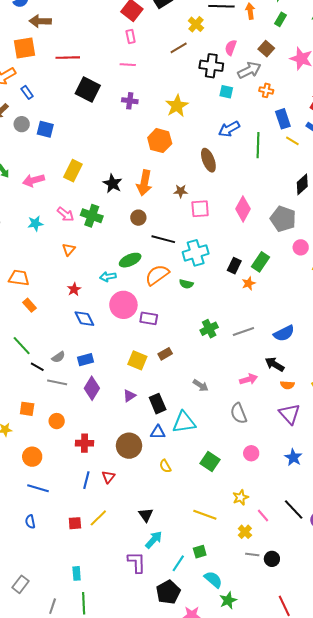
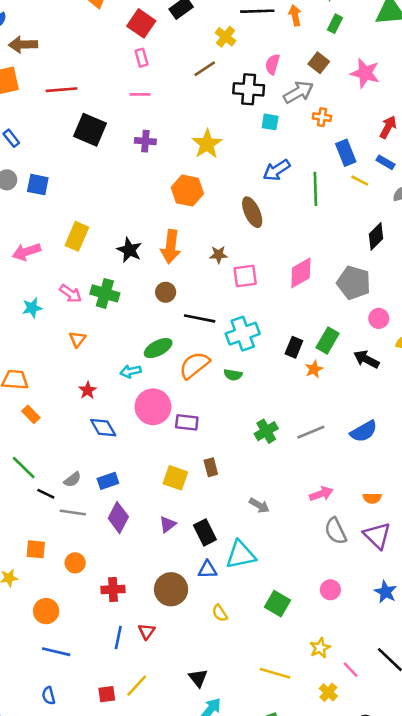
pink diamond: (243, 209) -> (301, 273), turned 35
brown rectangle: (165, 354) -> (211, 467), turned -72
black arrow: (275, 364) -> (366, 359), moved
gray semicircle: (239, 413) -> (336, 531), moved

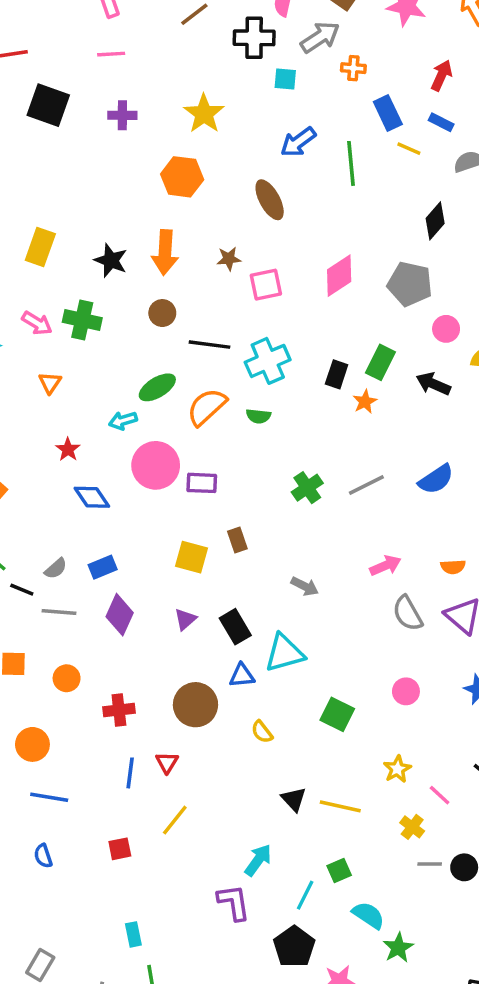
black triangle: (198, 678) -> (294, 799), moved
yellow line: (137, 686) -> (175, 820), moved

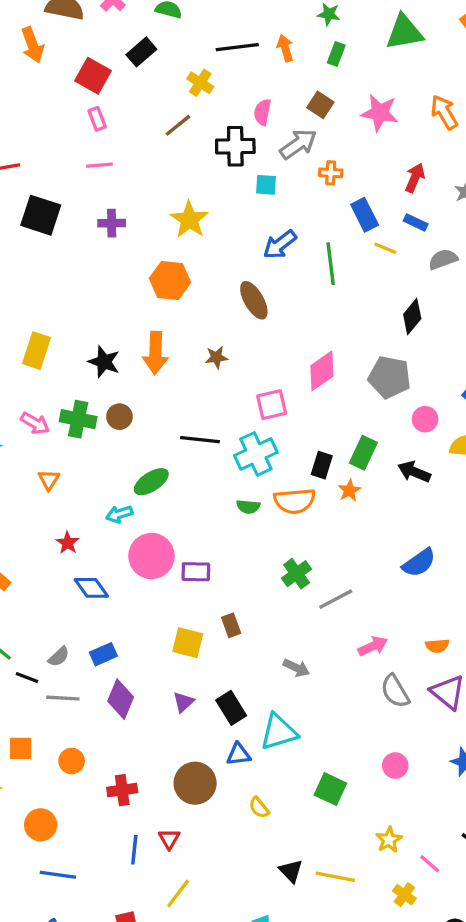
pink square: (266, 285) -> (272, 405), moved
brown circle: (162, 313) -> (119, 417), moved
orange semicircle: (207, 407) -> (295, 501), moved, turned -141
gray line: (366, 485) -> (336, 599), moved

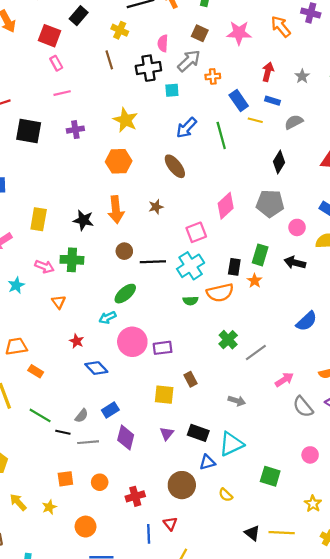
brown line: (178, 125) -> (109, 60), turned -60
brown circle: (119, 417) -> (124, 251), moved
black rectangle: (231, 708) -> (198, 433), turned -30

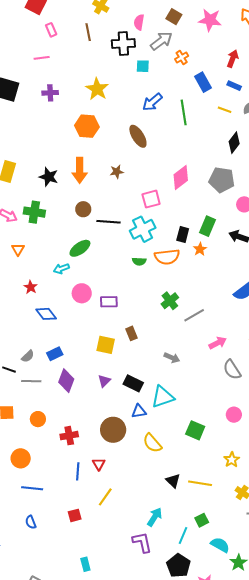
pink rectangle: (56, 63) -> (51, 30), moved
orange cross: (213, 76) -> (182, 57), turned -32
yellow line: (255, 120) -> (225, 110), moved
pink circle: (132, 342) -> (82, 293), size x0.7
yellow semicircle: (226, 495) -> (152, 443), size x1.5

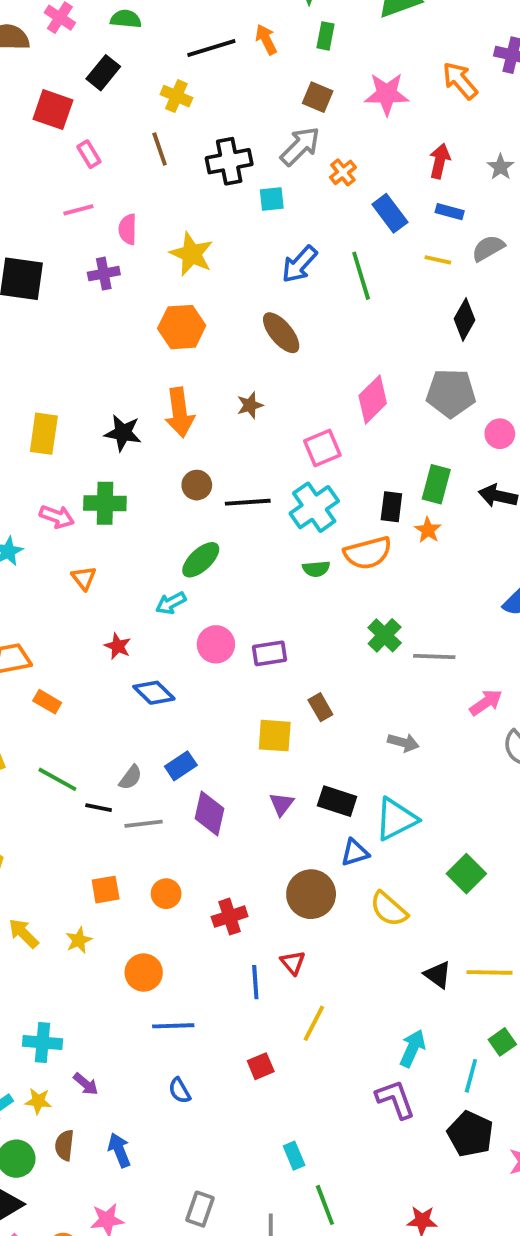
pink semicircle: (139, 22) -> (128, 229), moved
gray line: (194, 315) -> (434, 657), turned 40
green square: (195, 430) -> (466, 874), turned 30

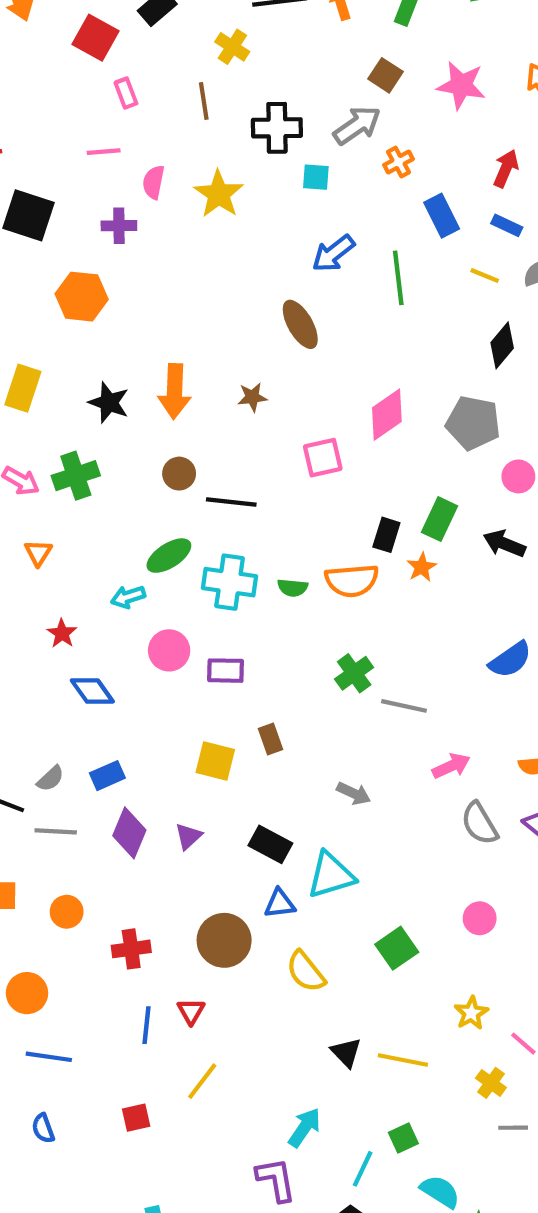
yellow star: (192, 254) -> (219, 194), moved
orange hexagon: (182, 327) -> (82, 297), moved
green cross: (105, 503) -> (76, 476), turned -30
cyan cross: (314, 507) -> (230, 582), moved, turned 33
purple triangle: (282, 804) -> (188, 836), moved

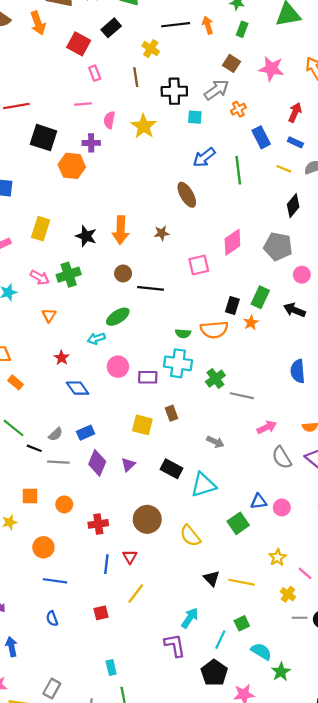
orange hexagon: (82, 297) -> (72, 166), moved
cyan cross: (230, 582) -> (178, 363), moved
blue semicircle: (510, 660) -> (298, 371), turned 120
blue triangle: (280, 904) -> (259, 501), moved

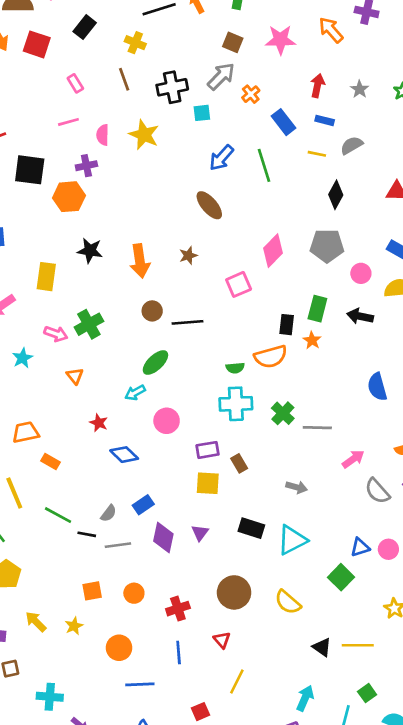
red square: (79, 44) -> (37, 44), moved
black star: (86, 236) -> (90, 251), moved
purple rectangle: (148, 377) -> (207, 450), moved
blue line: (106, 564) -> (179, 652), moved

